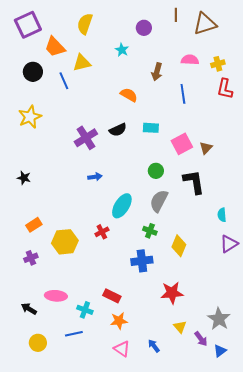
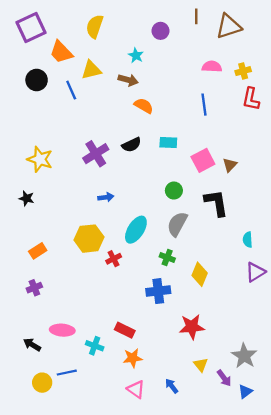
brown arrow: (157, 72) -> (128, 80), moved, turned -90
yellow star: (30, 117) -> (40, 159), moved, turned -30
yellow hexagon: (65, 242) -> (89, 239), moved
blue line: (74, 334) -> (67, 373), moved

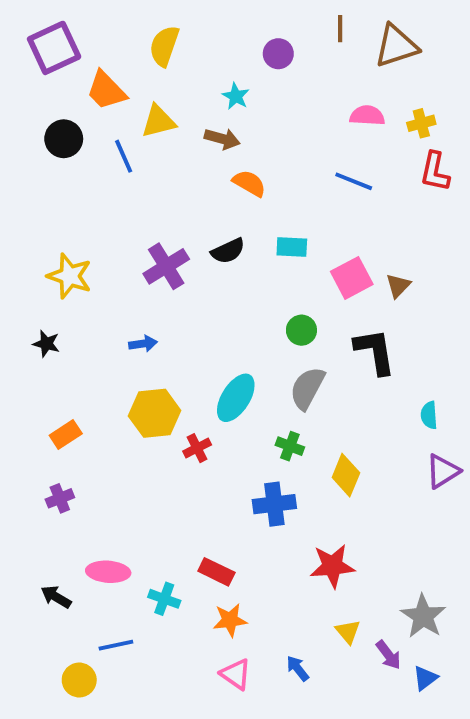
blue line: (204, 105) -> (354, 181), turned -60
blue arrow: (106, 197) -> (143, 344), moved
yellow circle: (42, 383) -> (79, 680), moved

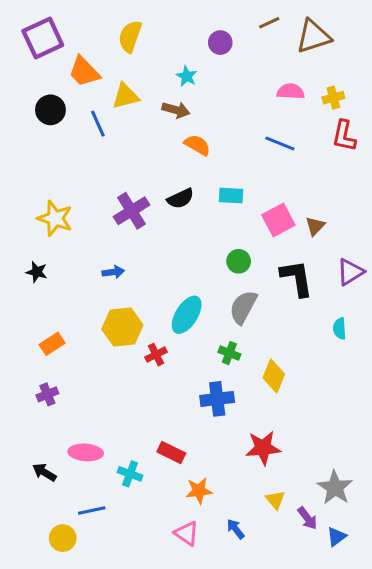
brown line: (340, 29) -> (269, 23), turned 65
purple triangle: (443, 471) -> (350, 272), moved
orange star: (230, 620) -> (199, 491), moved

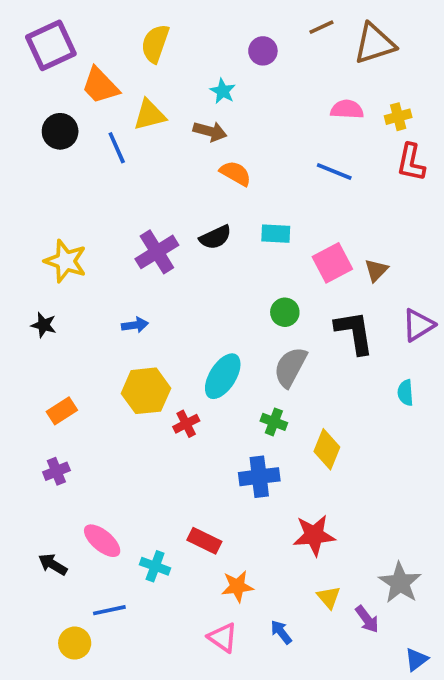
pink ellipse: (86, 452) -> (102, 541), turned 36
blue triangle: (336, 537) -> (416, 659), moved

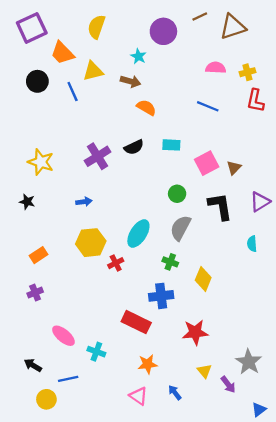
purple circle: (263, 51) -> (163, 31), size x1.5
red rectangle: (204, 541) -> (136, 322), moved, size x1.4
black arrow: (53, 564) -> (33, 365), moved

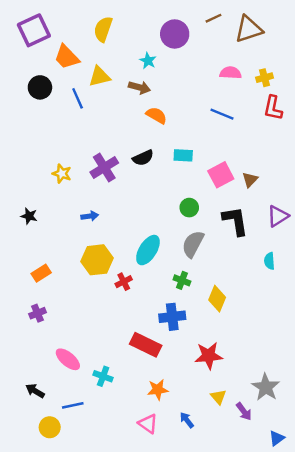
yellow star: (41, 162) -> (62, 174), moved, size x0.7

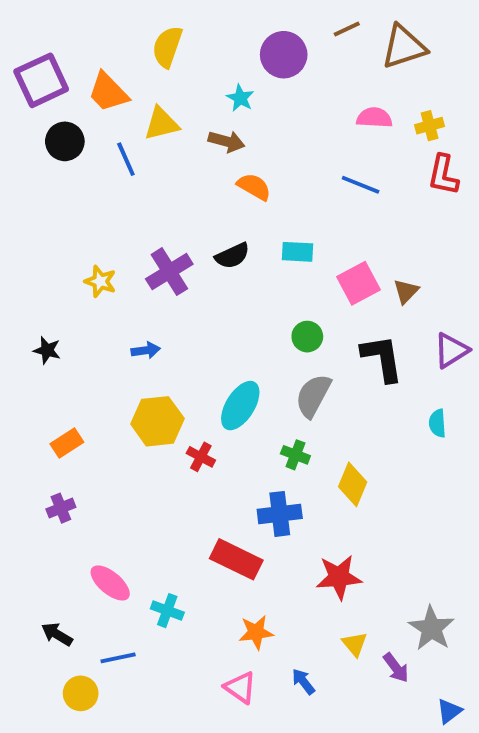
purple square: (34, 30) -> (41, 80), moved
red cross: (124, 282) -> (201, 457), turned -35

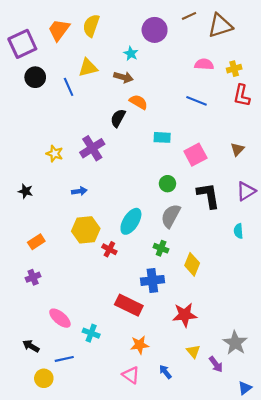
orange trapezoid: (108, 92) -> (59, 30), moved, turned 80
black semicircle: (232, 256) -> (118, 118), moved, turned 144
brown triangle: (406, 291) -> (237, 149), moved

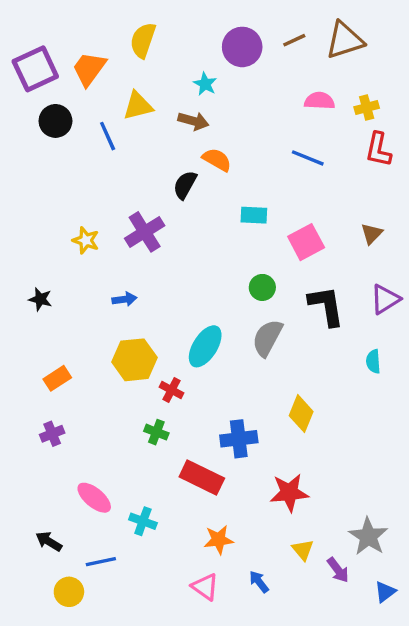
brown line: (189, 16) -> (294, 40), moved
orange trapezoid: (59, 30) -> (89, 69), moved
green cross: (161, 248) -> (156, 432), moved
blue triangle: (245, 388) -> (385, 592), moved

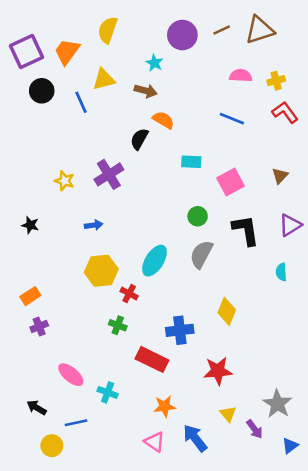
red L-shape: (378, 150) -> (285, 112), turned 132
orange rectangle: (57, 378) -> (30, 296), moved
blue arrow: (259, 582) -> (195, 438), size x1.6

